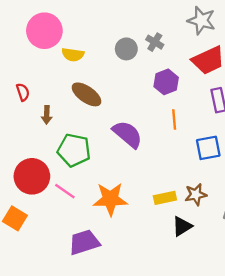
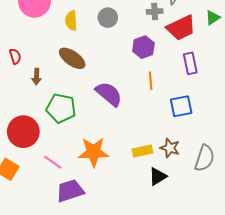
gray cross: (155, 42) -> (155, 11), moved, turned -35
yellow semicircle: (73, 55) -> (71, 21), moved, turned 78
pink line: (65, 191) -> (53, 162), moved
brown star: (196, 195) -> (170, 148), turned 30

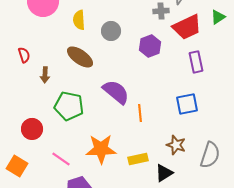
gray circle: (108, 18) -> (111, 31), moved
orange line: (151, 81) -> (140, 113), moved
red circle: (23, 132) -> (32, 129), size x0.7
yellow rectangle: (142, 151) -> (138, 159), moved

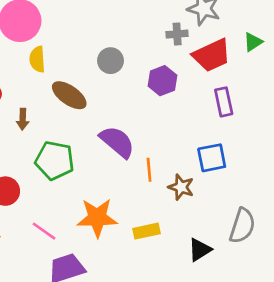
yellow semicircle: (79, 20) -> (37, 59), moved
brown star: (176, 145) -> (181, 187), moved
black triangle: (164, 173) -> (200, 250), moved

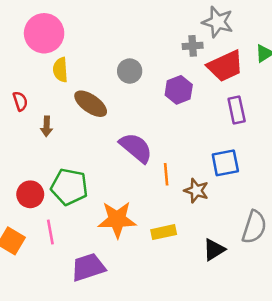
green pentagon: (55, 160) -> (69, 187), moved
pink line: (44, 231) -> (50, 232), moved, turned 45

